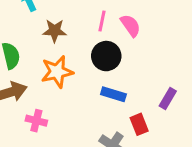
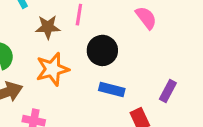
pink line: (102, 21) -> (79, 15), moved
pink semicircle: (131, 25) -> (146, 18), moved

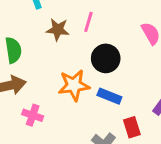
orange star: (52, 69) -> (74, 85), moved

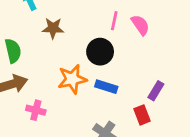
pink line: (88, 22) -> (114, 21), moved
red rectangle: (132, 127) -> (142, 115), moved

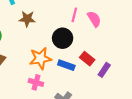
pink cross: (36, 110) -> (36, 82), moved
red rectangle: (142, 115) -> (87, 59), moved, turned -32

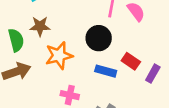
brown star: (27, 19) -> (40, 26), moved
orange star: (40, 58) -> (59, 56), moved

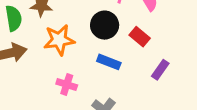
red rectangle: (131, 61) -> (140, 37), moved

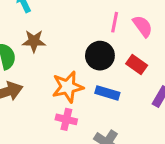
orange star: (59, 40) -> (68, 87), moved

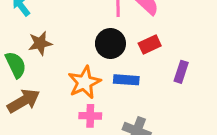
red rectangle: (137, 64) -> (150, 44), turned -48

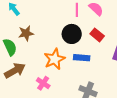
red rectangle: (150, 44) -> (97, 35), turned 64
pink cross: (90, 116) -> (43, 83), moved, turned 32

